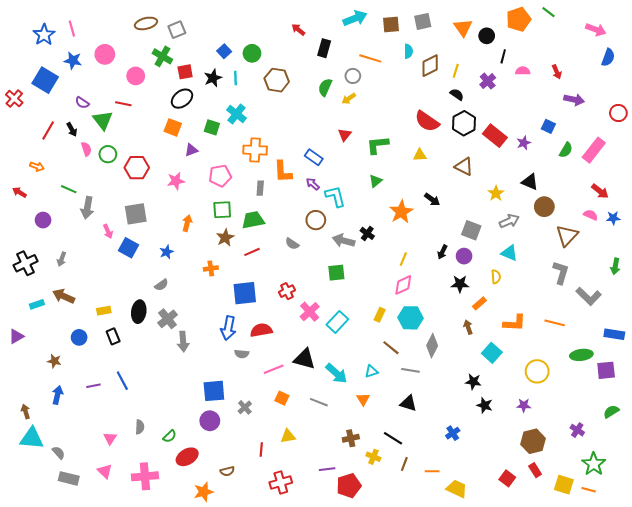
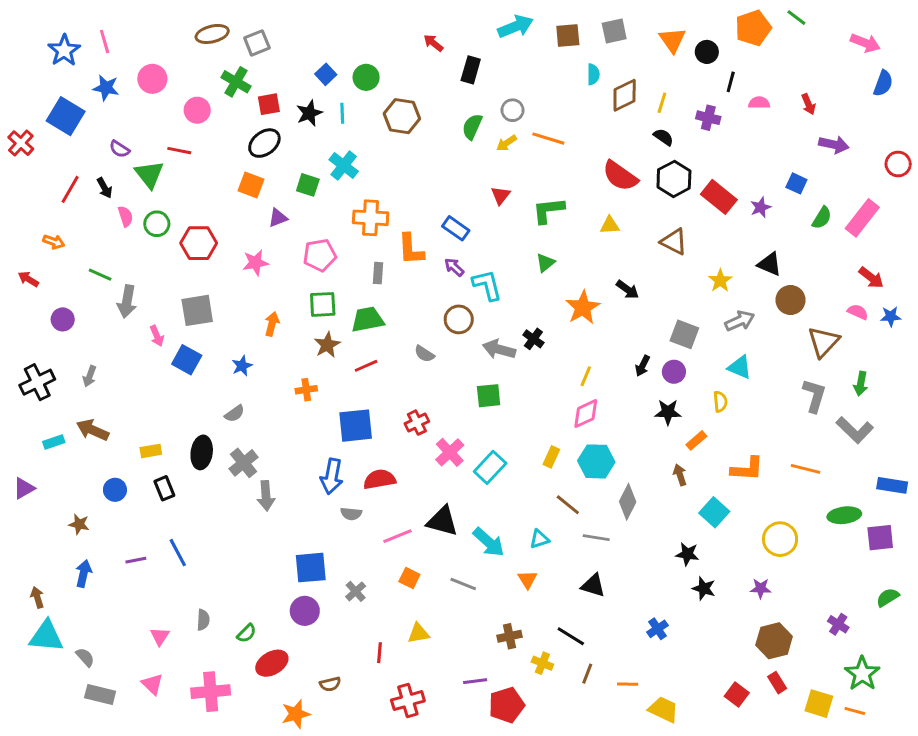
orange line: (370, 58) -> (548, 139), moved
purple cross: (488, 81) -> (708, 118), turned -35
green arrow: (615, 266) -> (861, 384), moved

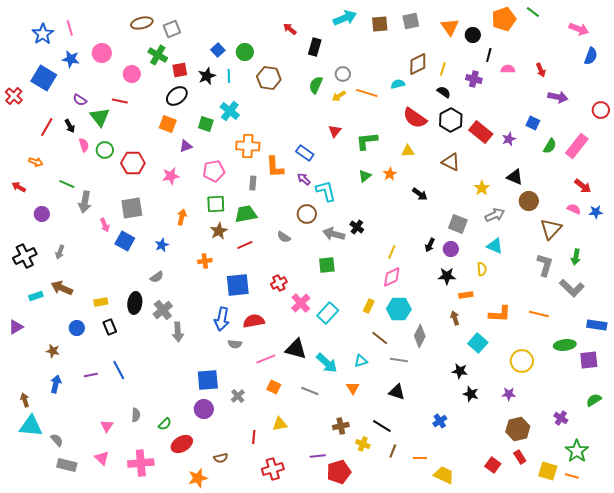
cyan semicircle: (593, 74) -> (398, 84), moved, turned -104
orange star: (583, 307) -> (390, 174), moved, size x0.6
orange rectangle: (696, 440) -> (466, 295), turned 32

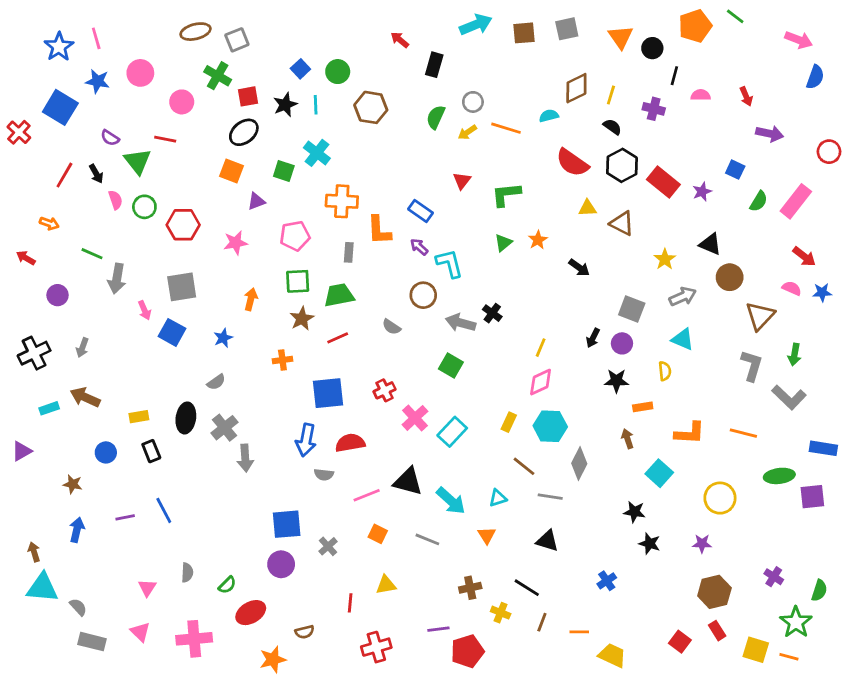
yellow triangle: (408, 151) -> (587, 208), moved
green square: (327, 265) -> (451, 366), turned 36
green semicircle: (594, 400) -> (819, 590), moved, turned 140

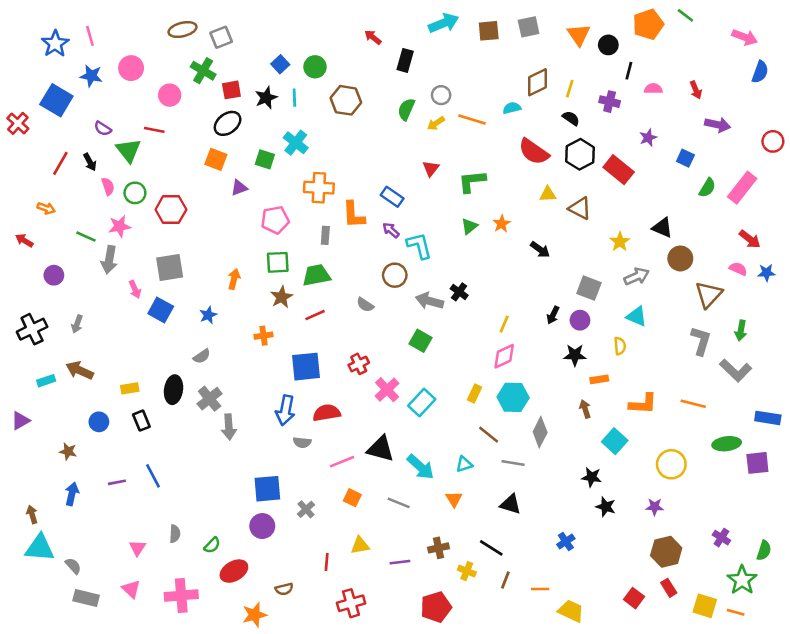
purple star: (702, 192) -> (648, 138), moved
pink star: (236, 243) -> (119, 226), moved
purple line: (438, 629) -> (400, 562), moved

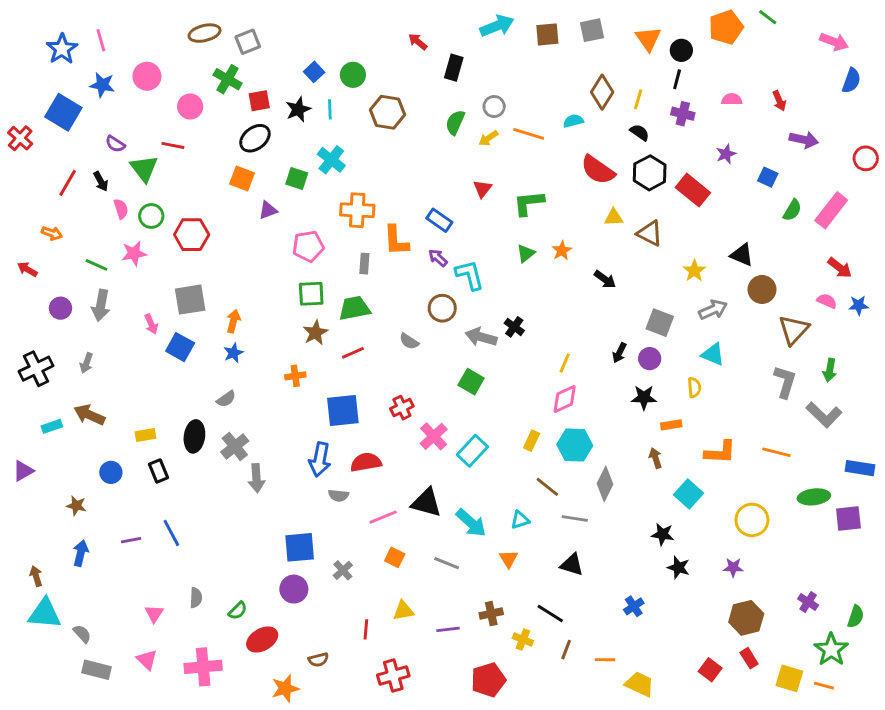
black line: (629, 71) -> (677, 79), moved
brown diamond: (538, 82) -> (602, 92), turned -32
gray arrow: (109, 260) -> (101, 305), moved
orange arrow: (234, 279) -> (233, 321), moved

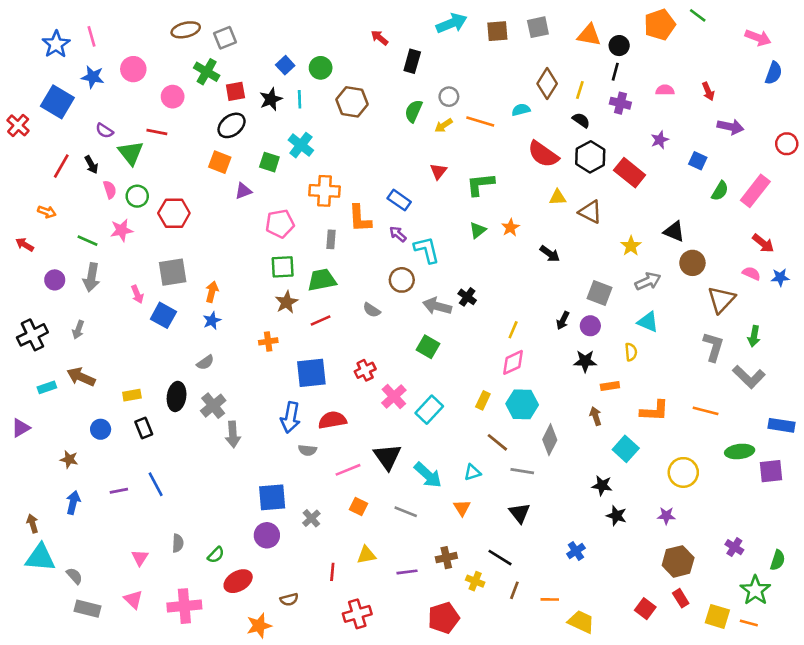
orange triangle: (648, 39) -> (589, 35), turned -45
black triangle: (426, 503) -> (387, 457), turned 40
black triangle: (572, 565) -> (520, 513), turned 35

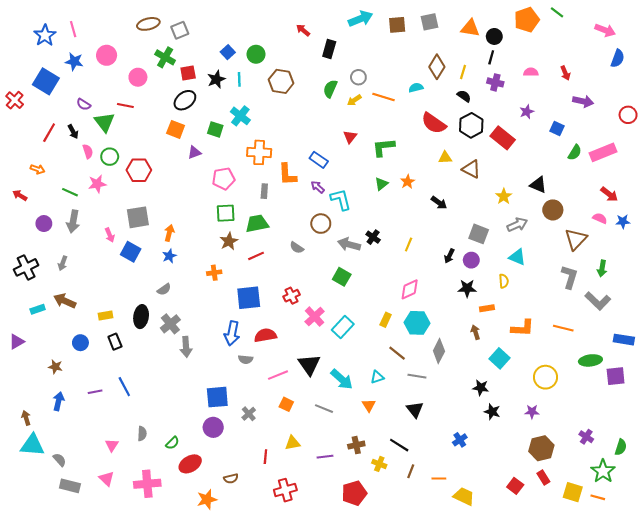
pink rectangle: (755, 191) -> (603, 152), turned 30
yellow line: (513, 330) -> (409, 244), moved

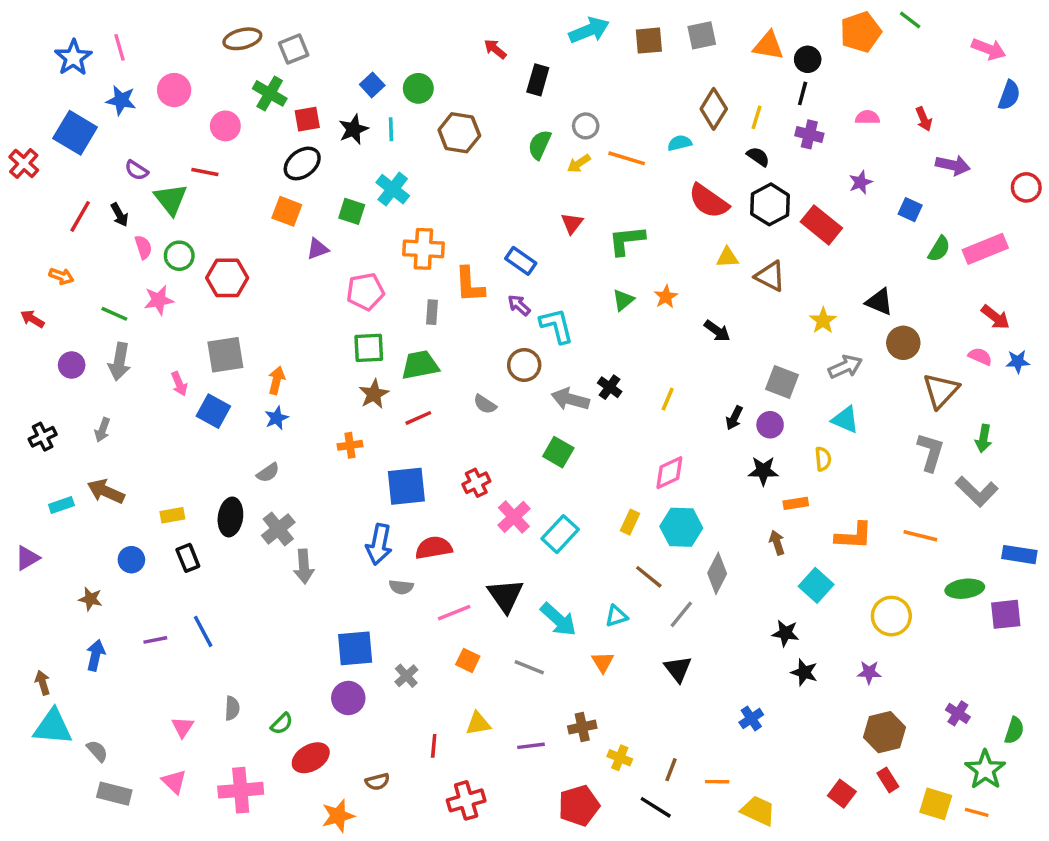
black cross: (26, 267) -> (43, 437), size x0.7
gray line: (417, 376) -> (681, 614), turned -60
black line: (399, 445) -> (656, 807), moved

